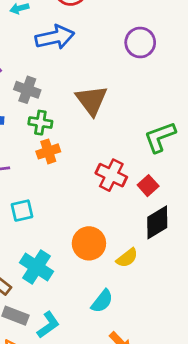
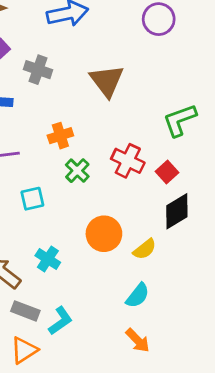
green cross: (40, 123) -> (77, 171), moved, turned 35
cyan cross: (36, 267) -> (48, 259), size x0.7
cyan semicircle: (102, 301) -> (138, 295), moved

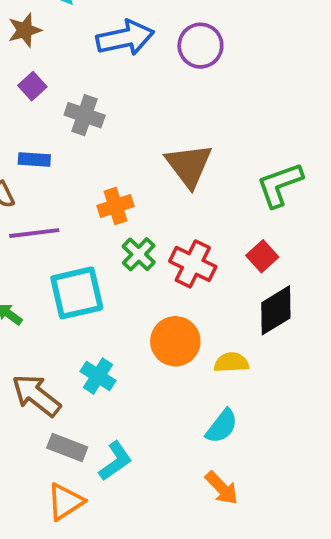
purple circle: (159, 19) -> (200, 46), moved
brown triangle: (107, 81) -> (189, 165), moved
red cross: (128, 161) -> (193, 264), moved
cyan square: (32, 199) -> (77, 293), size x1.6
yellow semicircle: (145, 249) -> (231, 363), turned -145

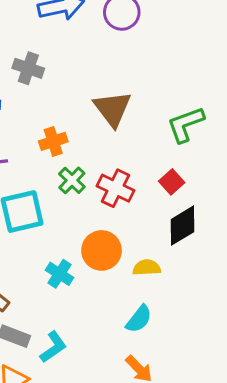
cyan cross: (98, 376) -> (59, 274), moved

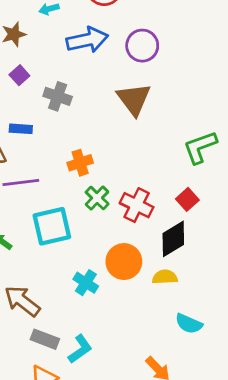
brown triangle: (112, 109) -> (134, 99), moved
black diamond: (182, 226) -> (173, 239), moved
cyan semicircle: (139, 319) -> (189, 324), moved, turned 76

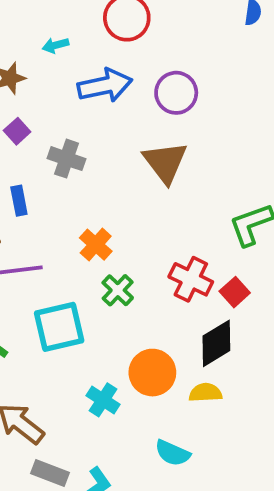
blue rectangle: (21, 129) -> (19, 201), turned 75
orange cross: (80, 163) -> (96, 245), turned -30
red cross: (137, 205) -> (191, 279), moved
cyan semicircle: (189, 324) -> (173, 453), moved

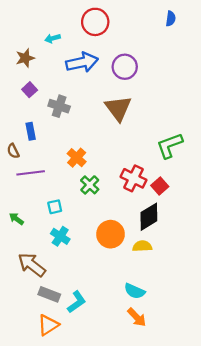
cyan square: (59, 327) -> (55, 207), size x0.5
cyan cross: (103, 400) -> (60, 236), moved
cyan semicircle: (173, 453) -> (135, 291), moved

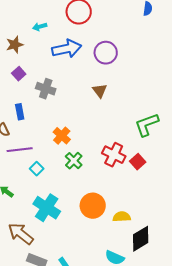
brown triangle: (118, 108) -> (100, 91), size x0.6
cyan square: (55, 207) -> (37, 169), moved, turned -32
black diamond: (149, 217) -> (141, 239), moved
cyan cross: (60, 236) -> (47, 208), size x1.5

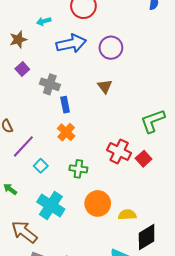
blue rectangle: (20, 112) -> (65, 105), moved
purple line: (20, 150) -> (23, 146), turned -40
green cross: (74, 161) -> (78, 169), moved, turned -36

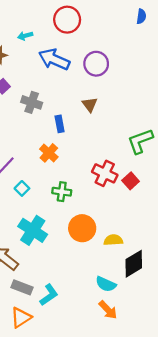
blue arrow: (71, 44) -> (54, 59), turned -144
blue rectangle: (65, 105) -> (60, 124), moved

